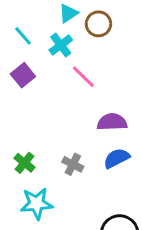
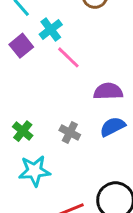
cyan cross: (61, 45) -> (51, 29), moved
pink line: (83, 77) -> (68, 57), moved

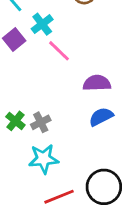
gray cross: (70, 133) -> (41, 122), moved, turned 36
cyan star: (34, 171) -> (44, 159), moved

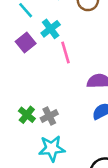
pink line: (59, 51) -> (65, 53), turned 30

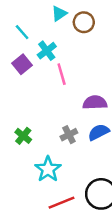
gray cross: (49, 116) -> (69, 135), moved
cyan star: (52, 148) -> (48, 169), turned -30

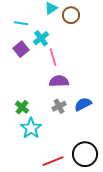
cyan line: (22, 32) -> (21, 23), turned -40
purple semicircle: (95, 103) -> (59, 81), moved
cyan star: (48, 169) -> (31, 128), moved

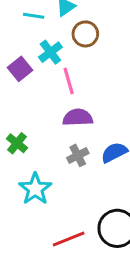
brown circle: (71, 15) -> (85, 34), moved
cyan line: (21, 23) -> (34, 16), moved
green cross: (22, 107) -> (17, 143), moved

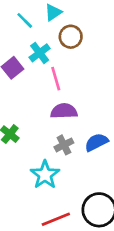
cyan line: (34, 16) -> (25, 20), turned 36
cyan star: (35, 189) -> (45, 175), moved

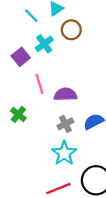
pink line: (56, 79) -> (40, 84), moved
cyan star: (45, 175) -> (64, 153), moved

